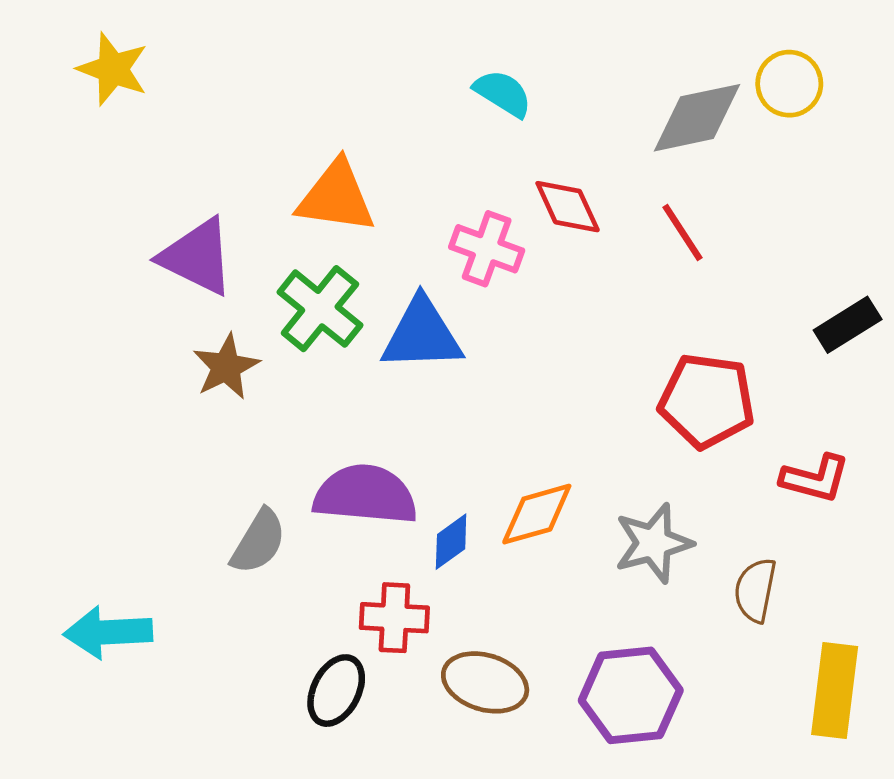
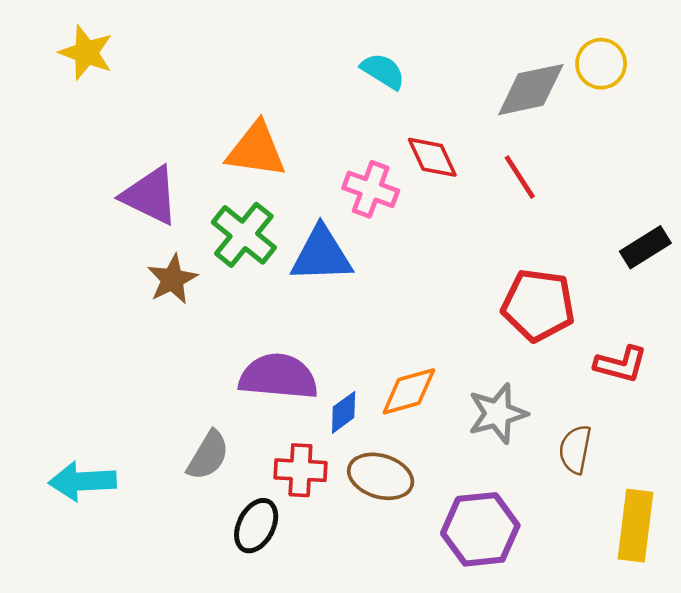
gray semicircle: (258, 542) -> (208, 455), moved
brown ellipse: (485, 682) -> (381, 476), moved

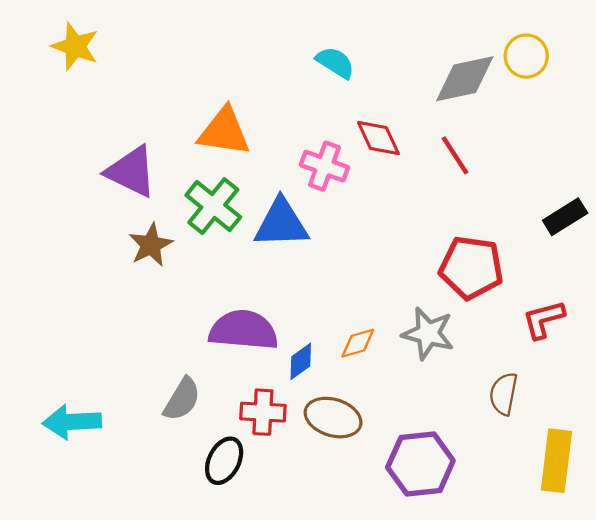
red L-shape: (621, 364) -> (543, 319), turned 150
orange diamond: (409, 391) -> (358, 343), size x0.7
gray star: (498, 414) -> (428, 333), moved, turned 30

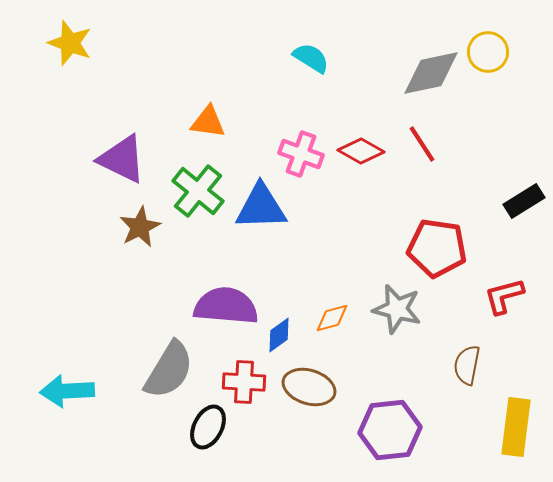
orange triangle: (224, 132) -> (208, 122), size x0.7
red diamond: (378, 138) -> (361, 151), moved, turned -36
gray semicircle: (182, 399) -> (169, 370), size x1.4

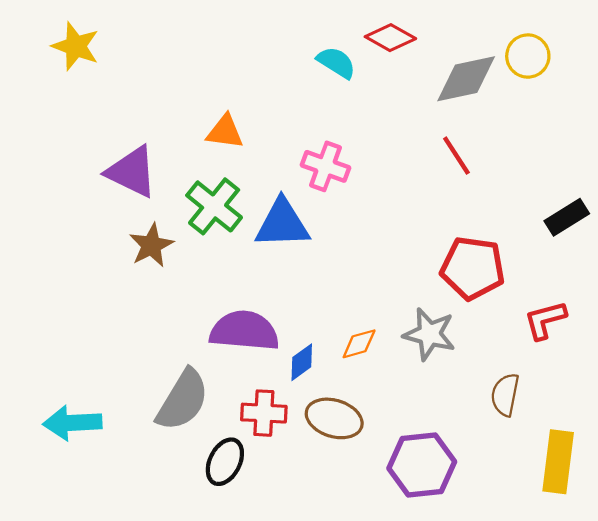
red diamond: (361, 151) -> (390, 38), moved

